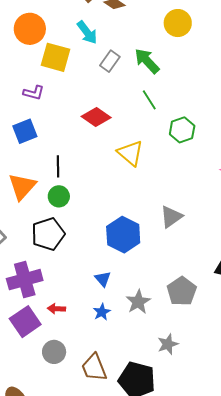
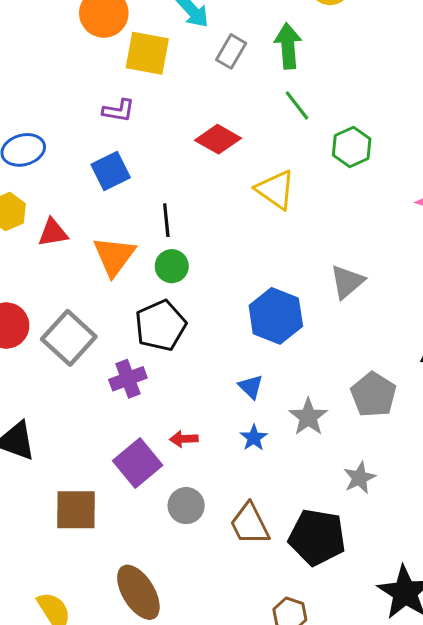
green arrow: (147, 61) -> (288, 46), turned 44
purple cross: (25, 280) -> (128, 379), moved, size x0.7

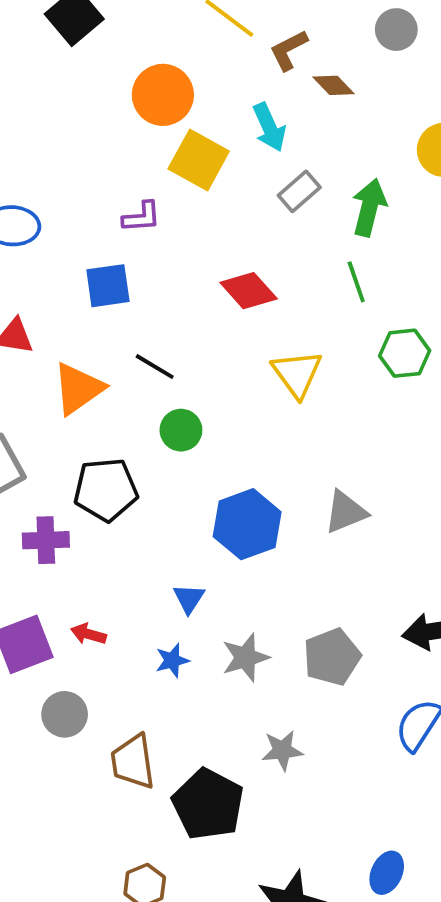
purple L-shape: (119, 111) -> (142, 217), turned -32
black line: (166, 220) -> (155, 367), turned -72
green circle: (172, 266) -> (181, 430), moved

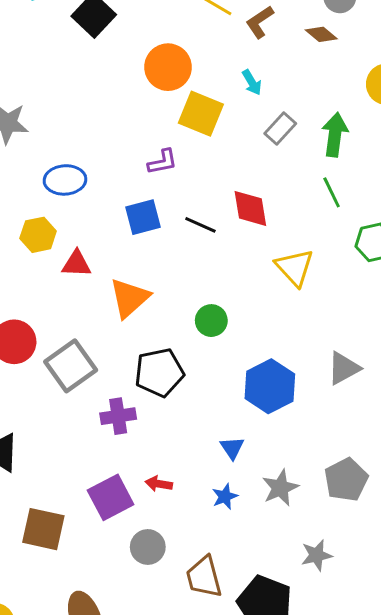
brown diamond: (333, 85) -> (321, 34), moved
cyan arrow: (269, 127) -> (252, 82), size x0.7
red diamond: (249, 291) -> (250, 208), turned 39
black line: (155, 367) -> (200, 225), moved

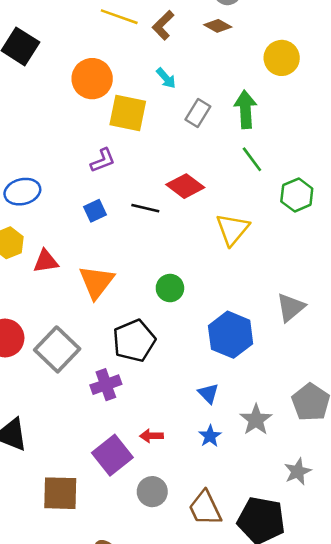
red diamond: (250, 208) -> (185, 186), turned -33
blue square: (143, 217) -> (95, 211), size x0.7
yellow triangle: (295, 267) -> (232, 229), turned 33

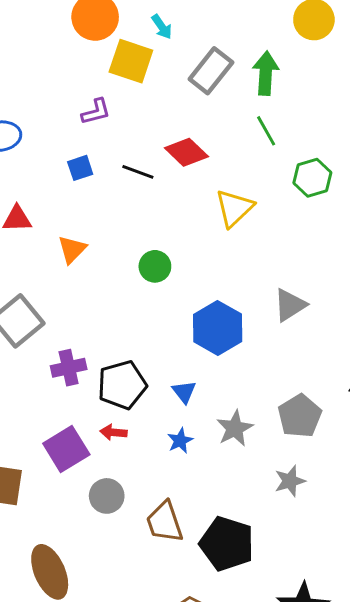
cyan arrow: (166, 78) -> (162, 27), moved
gray rectangle: (198, 113) -> (211, 71), size x1.4
orange triangle: (96, 282) -> (72, 249), size x0.7
black pentagon: (134, 341) -> (122, 385), moved
gray star: (298, 471) -> (290, 481), moved

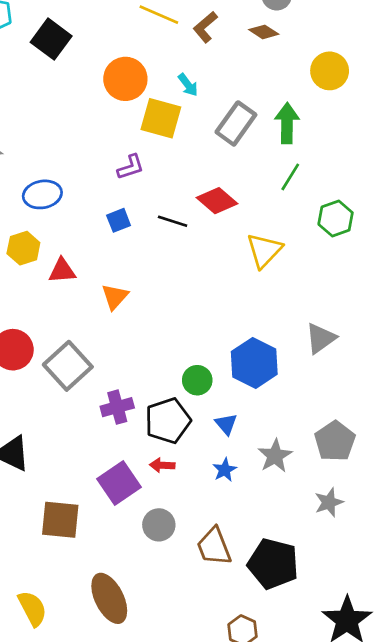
green line: (266, 131) -> (290, 177), turned 64
green circle: (155, 266) -> (197, 380), moved

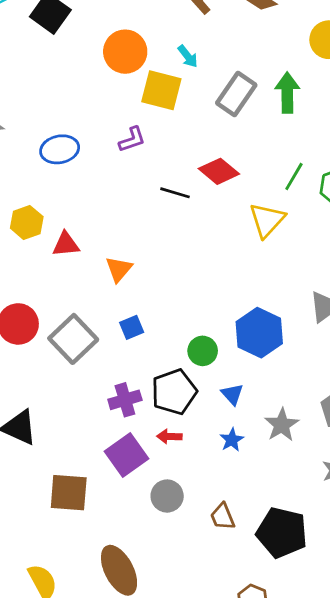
green line: (290, 177) -> (294, 177), moved
blue ellipse: (42, 194) -> (60, 149), moved
blue square: (119, 220) -> (132, 327), moved
purple cross: (117, 407) -> (125, 400), moved
brown trapezoid: (214, 547) -> (223, 517), size x0.7

